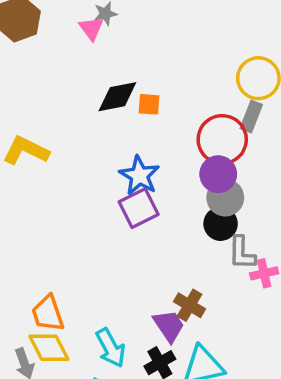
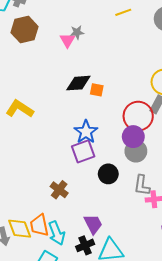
black circle: (221, 224) -> (108, 174), moved
brown cross: (190, 305) -> (59, 190), moved
orange trapezoid: (48, 313) -> (39, 225), moved

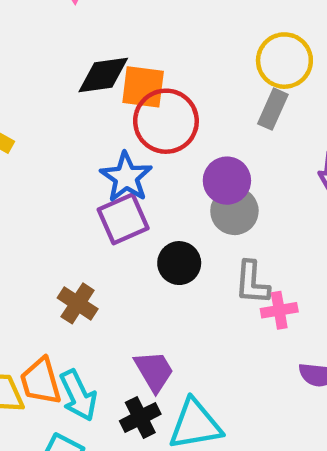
orange square: (97, 90) -> (143, 87), size x1.5
red circle: (138, 116) -> (166, 121), moved

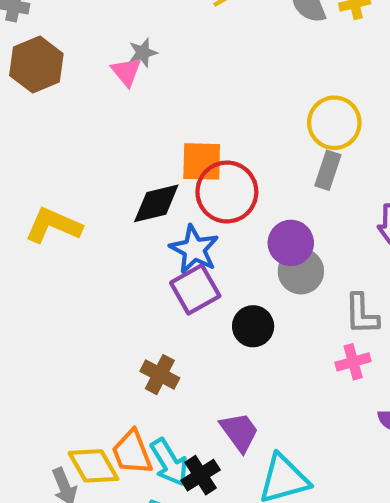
black diamond: (103, 75) -> (156, 203), moved
gray L-shape: (252, 283) -> (362, 314), moved
black cross: (140, 418) -> (201, 475), moved

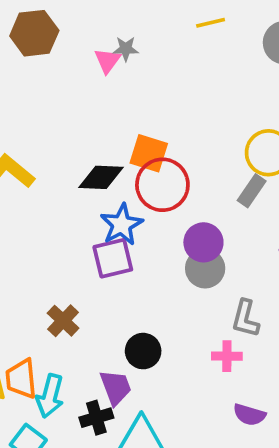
black circle: (253, 326) -> (143, 351), moved
cyan arrow: (169, 462) -> (50, 396), turned 30
black cross: (201, 475) -> (96, 418), moved

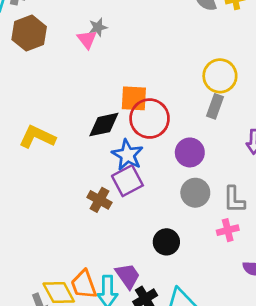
gray circle: (205, 268) -> (195, 193), moved
brown cross: (63, 321) -> (99, 200), moved
purple trapezoid: (116, 387) -> (128, 276), moved

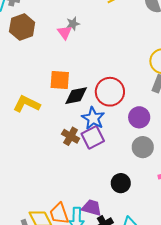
orange square: (134, 98) -> (60, 80), moved
brown cross: (99, 200) -> (71, 136), moved
purple trapezoid: (128, 276) -> (92, 208), turned -40

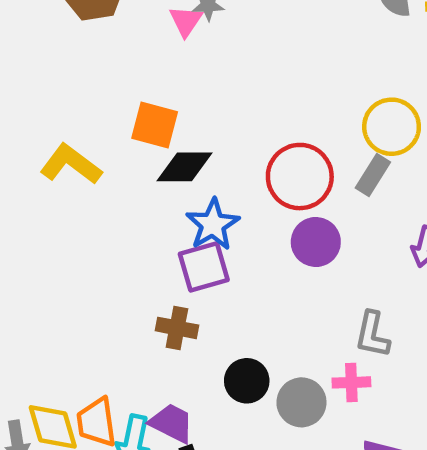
red circle: (110, 92) -> (300, 177), moved
brown cross: (71, 136) -> (177, 328), moved, turned -30
gray circle: (143, 147) -> (301, 402), moved

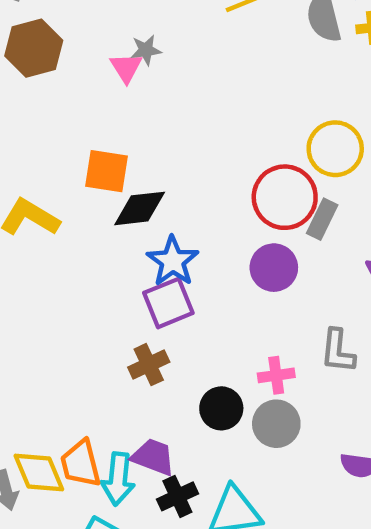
gray rectangle: (373, 175) -> (322, 219), moved
red circle: (300, 177) -> (285, 197), moved
brown cross: (177, 328) -> (149, 365), turned -30
pink cross: (351, 382) -> (276, 375), moved

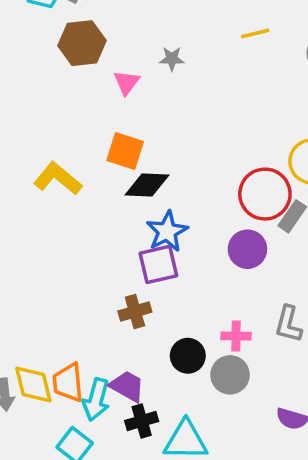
pink triangle: (126, 68) -> (127, 82), moved

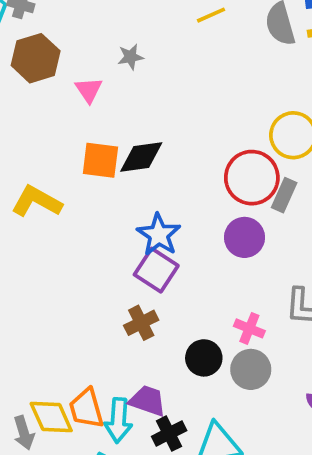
black diamond: (147, 185) -> (141, 157), moved
purple square: (158, 264) -> (156, 270), turned -33
pink cross: (236, 336) -> (249, 328), turned 32

